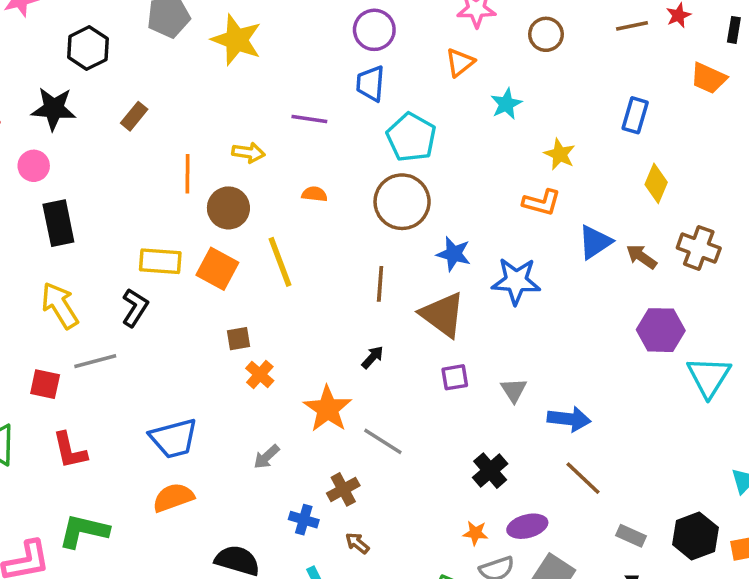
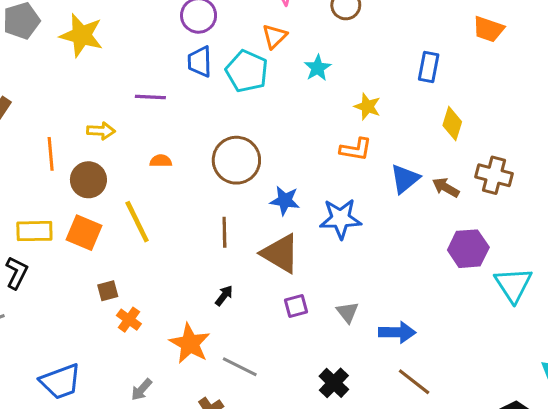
cyan pentagon: (411, 137) -> (247, 71), moved

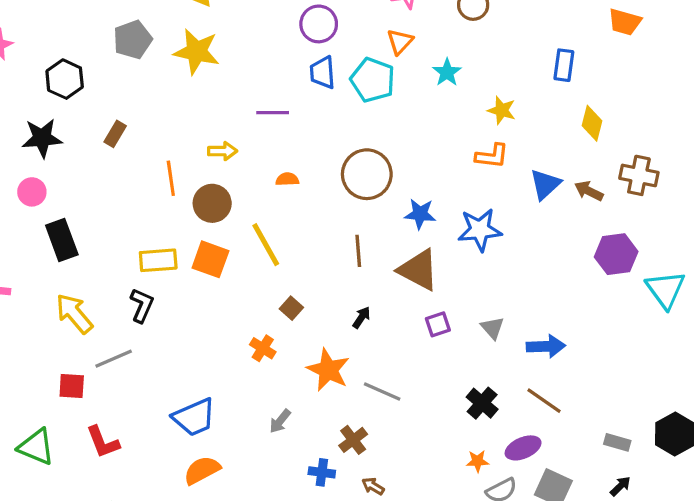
brown square: (108, 291) -> (291, 308), moved, turned -30
brown line: (414, 382) -> (544, 401), moved

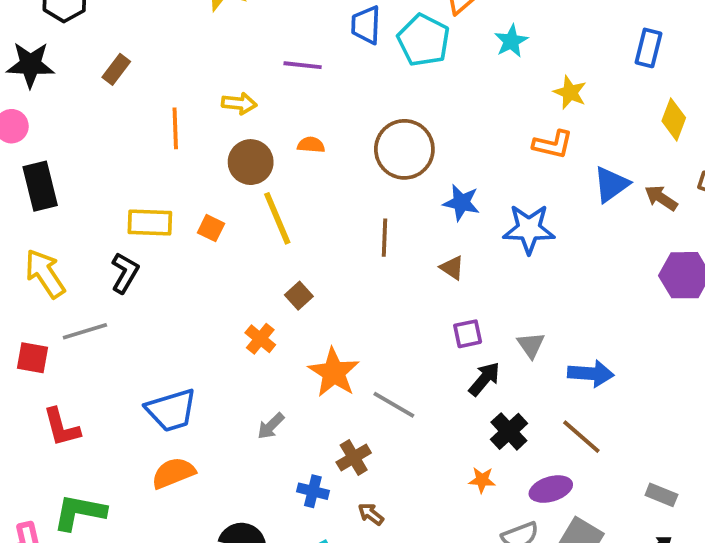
brown circle: (212, 203) -> (251, 162), moved
orange square: (210, 259) -> (211, 228), size x0.6
brown triangle: (418, 270) -> (452, 268), size x0.5
black arrow: (361, 318) -> (484, 379), moved, size x1.4
orange star: (477, 461) -> (482, 480), moved

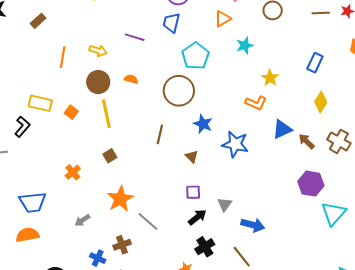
cyan pentagon: (424, 40) -> (196, 56), moved
orange cross: (260, 339) -> (73, 172), moved

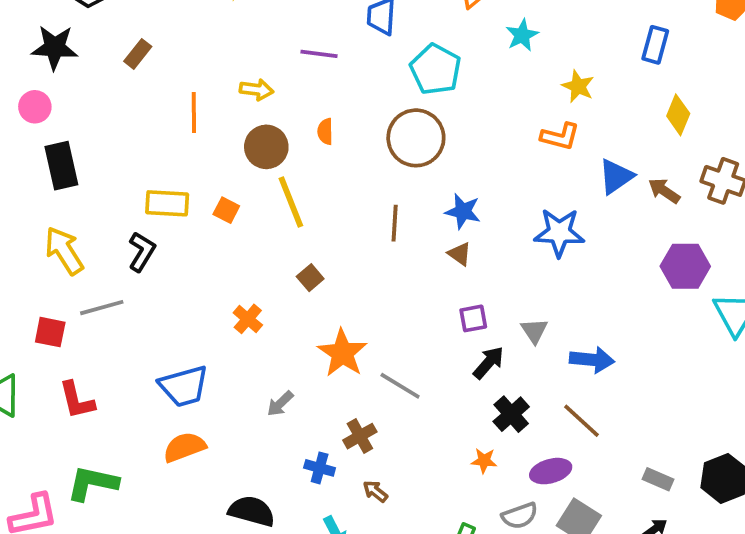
orange semicircle: (131, 79) -> (325, 131), turned -96
blue star: (203, 124) -> (463, 211), moved
blue star: (235, 144) -> (559, 233), moved

